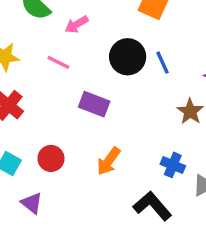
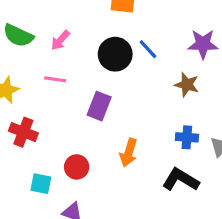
purple rectangle: (94, 104) -> (99, 106), turned -72

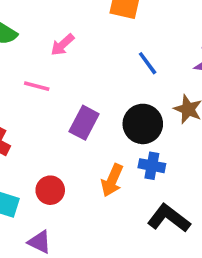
pink arrow: (60, 40) -> (62, 45), moved
black circle: (115, 54) -> (143, 124), moved
blue cross: (187, 137) -> (152, 166), moved

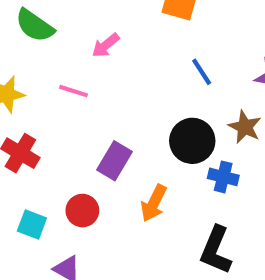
purple rectangle: (84, 123) -> (114, 161), moved
blue cross: (152, 166) -> (223, 177), moved
black L-shape: (169, 218) -> (216, 250), turned -108

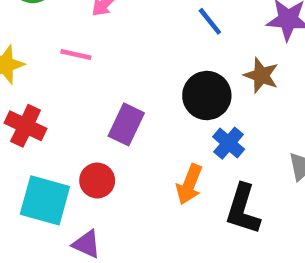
blue cross: (223, 177) -> (229, 143), moved, turned 32
orange arrow: (154, 203) -> (189, 184), moved
cyan square: (32, 224) -> (45, 200), size x1.6

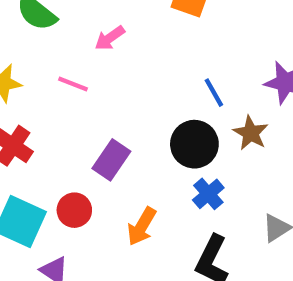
blue line: (210, 21) -> (214, 93), moved
orange arrow: (189, 184) -> (142, 226), moved

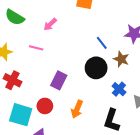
blue cross: (208, 194) -> (119, 89), moved

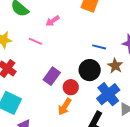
blue line: (102, 43) -> (99, 47), turned -48
blue cross: (119, 89) -> (108, 94), size x1.6
red circle: (45, 106) -> (71, 87), moved

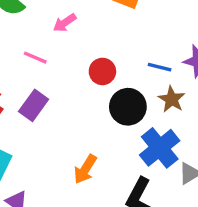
blue line: (99, 47) -> (160, 67), moved
purple rectangle: (52, 76) -> (34, 105), moved
red circle: (71, 87) -> (102, 71), moved

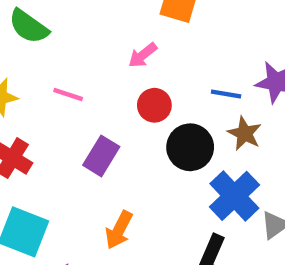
pink arrow: (65, 23) -> (143, 55), moved
purple rectangle: (34, 105) -> (101, 156), moved
orange arrow: (85, 169) -> (119, 230), moved

